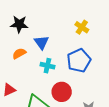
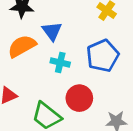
orange semicircle: (19, 54) -> (22, 46), size x1.5

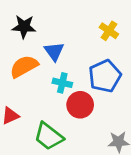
red circle: (79, 98) -> (80, 105), moved

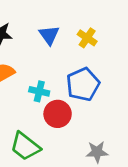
blue triangle: (54, 51) -> (49, 35), moved

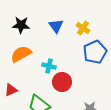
blue pentagon: (83, 84) -> (95, 52), moved

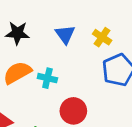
cyan cross: (49, 66) -> (47, 78), moved

